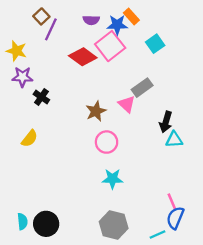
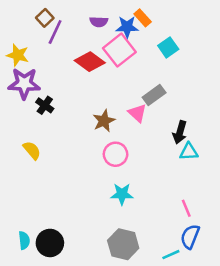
purple star: (22, 77) -> (24, 83), size x1.4
yellow semicircle: (30, 138) -> (32, 150), turned -78
pink line: (172, 201) -> (186, 208), moved

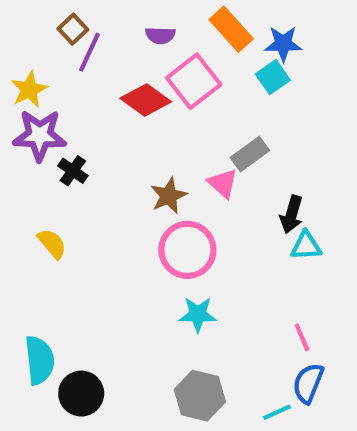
orange rectangle: (143, 18) -> (231, 29), size x1.5
blue star: (127, 27) -> (283, 44), moved
yellow star: (18, 55) -> (29, 90), turned 30
pink circle: (115, 154) -> (187, 250), size x1.4
cyan semicircle: (24, 240) -> (40, 360), moved, size x1.6

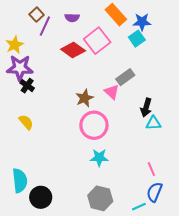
purple semicircle: (160, 35) -> (72, 18), moved
black cross: (73, 171) -> (27, 86), moved

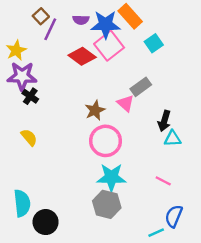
blue star: (142, 22) -> (106, 24), moved, size x1.4
cyan star: (99, 158) -> (111, 177), size x1.4
pink line: (151, 169) -> (163, 181), moved, turned -40
gray hexagon: (100, 198) -> (107, 204), moved

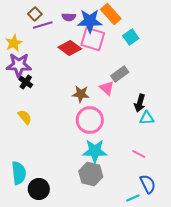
purple line: (50, 29) -> (43, 25), turned 48
pink square: (109, 46) -> (93, 39), turned -35
brown star: (95, 110) -> (81, 94), turned 30
blue semicircle: (174, 216) -> (148, 184), turned 132

